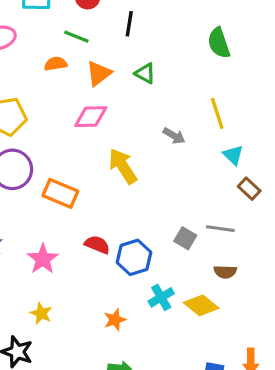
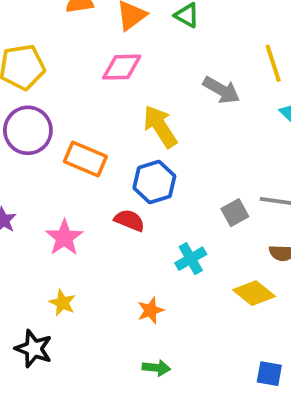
gray arrow: (174, 136) -> (221, 90), size x1.4
gray square: (185, 238) -> (235, 213), turned 30
blue hexagon: (134, 257) -> (154, 182), moved
cyan cross: (161, 297) -> (191, 259), moved

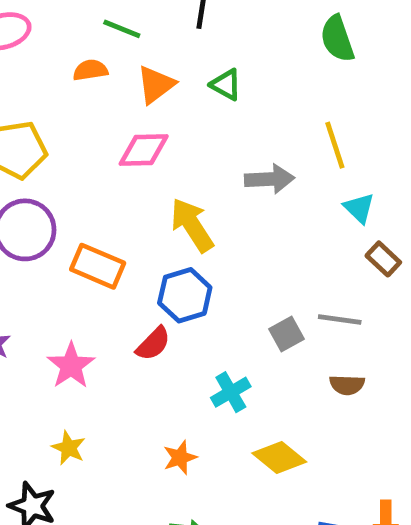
gray arrow: (221, 90) -> (270, 179), turned -33
red semicircle: (129, 220) -> (153, 344), turned 112
yellow diamond: (254, 293) -> (279, 458), moved

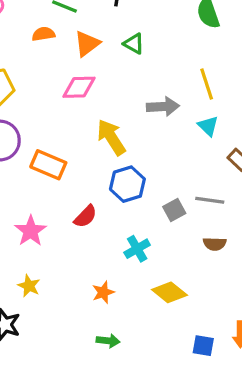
cyan triangle: (359, 208) -> (208, 126), moved
blue hexagon: (185, 295) -> (127, 184), moved

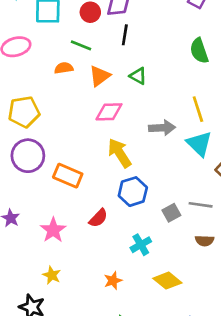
pink diamond: (79, 87) -> (109, 112), moved
cyan triangle: (208, 126) -> (199, 144), size x1.5

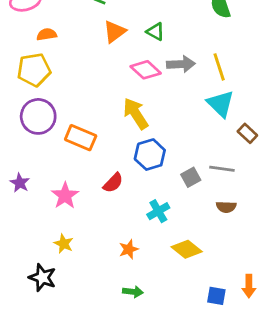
orange semicircle: (64, 68) -> (47, 34), moved
pink diamond: (109, 112) -> (146, 70), moved, turned 44
gray arrow: (162, 128) -> (181, 64), moved

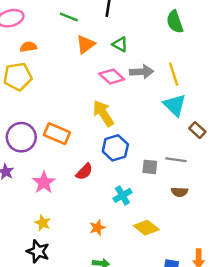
purple circle: (38, 116) -> (21, 137), moved
gray square: (191, 177) -> (150, 167), turned 35
black star: (42, 278) -> (38, 251), moved

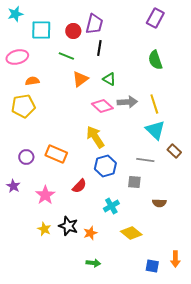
purple circle: (21, 137) -> (26, 157), size x0.6
gray line: (176, 160) -> (145, 160), moved
black star: (38, 251) -> (68, 226), moved

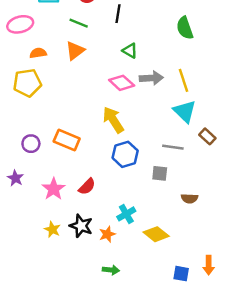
orange triangle: (80, 79) -> (75, 51), moved
red semicircle: (79, 186) -> (87, 187), moved
cyan cross: (111, 206) -> (126, 214), moved

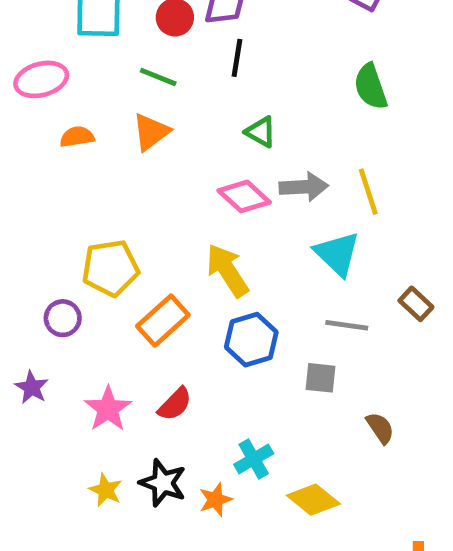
yellow pentagon: (27, 83) -> (110, 268), moved
cyan triangle: (185, 111) -> (337, 254), moved
orange rectangle: (67, 140) -> (163, 321), moved, turned -65
brown semicircle: (190, 198) -> (380, 428), turned -126

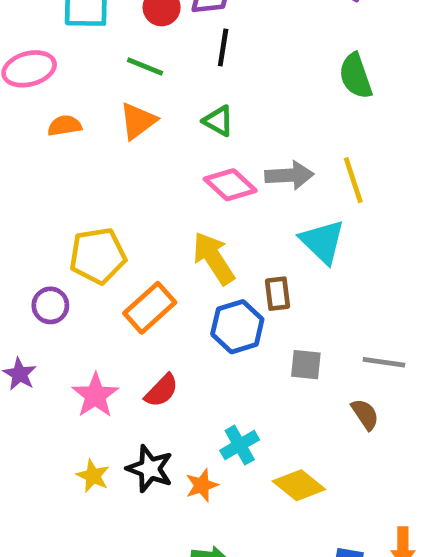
green triangle: (261, 132) -> (218, 121), moved
brown rectangle: (416, 304) -> (278, 294), moved, turned 40
gray line: (347, 325) -> (384, 362), moved

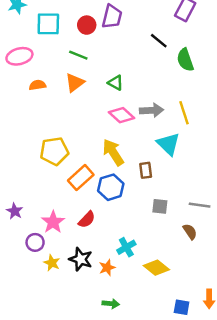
black line: (223, 48) -> (159, 41), moved, turned -60
purple circle: (50, 305) -> (35, 242), moved
blue hexagon: (237, 327) -> (111, 187), moved

